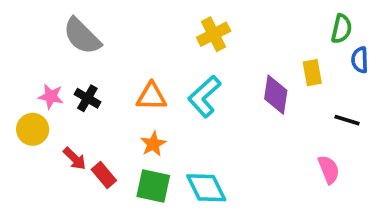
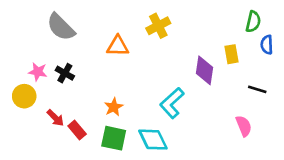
orange triangle: (151, 96) -> (118, 46), moved
cyan L-shape: (204, 96) -> (172, 103), moved

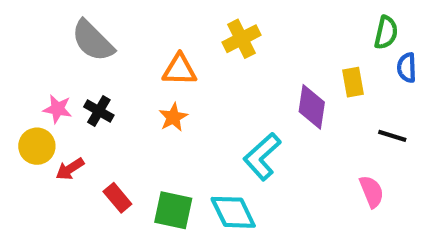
orange star: (114, 107) -> (173, 117), moved
red arrow: (55, 118) -> (70, 169), moved, turned 102

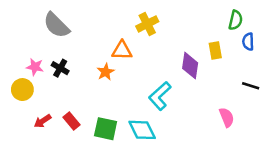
orange triangle: (179, 70) -> (122, 50), moved
black line: (392, 136) -> (251, 86), moved
red arrow: (70, 169) -> (43, 121), moved

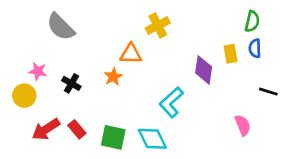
blue semicircle: (248, 42) -> (255, 48), moved
black cross: (60, 68) -> (71, 83), moved
red arrow: (43, 121) -> (46, 129), size x1.5

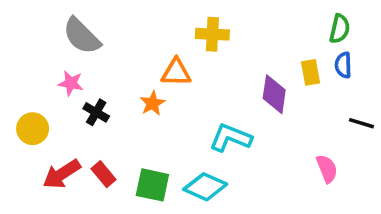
yellow cross: (158, 25) -> (212, 34), turned 30
pink star: (38, 71) -> (71, 83), moved
cyan L-shape: (171, 102) -> (231, 138), turned 64
cyan diamond: (152, 139) -> (205, 187), turned -40

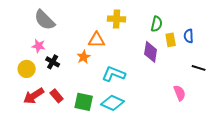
green semicircle: (340, 29) -> (157, 24), moved
yellow circle: (33, 129) -> (27, 69), moved
cyan L-shape: (231, 138) -> (114, 74), moved

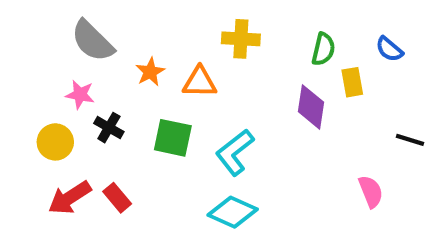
blue semicircle: (189, 36) -> (389, 49), moved, turned -48
orange star: (84, 57) -> (150, 72), moved
cyan L-shape: (114, 74) -> (235, 152), turned -60
green square: (84, 102) -> (173, 138), moved

